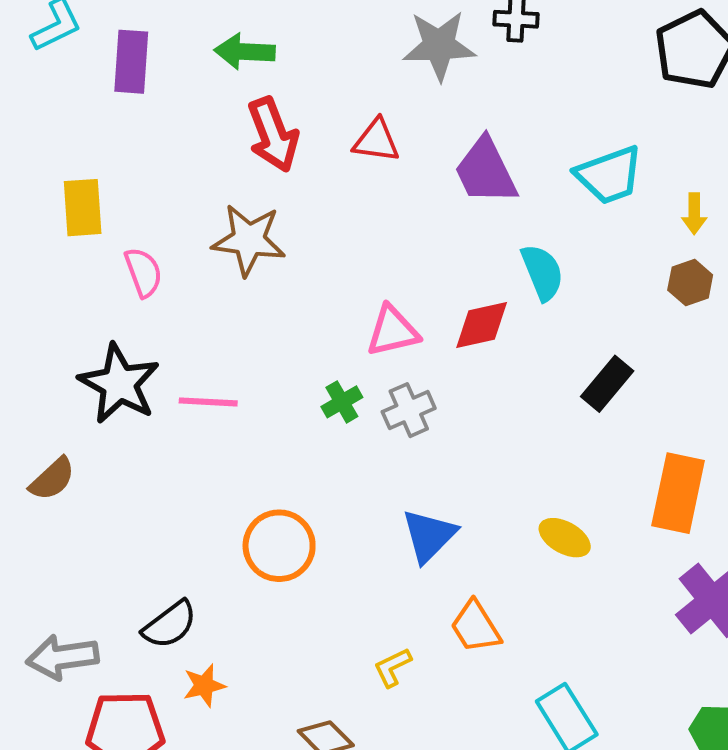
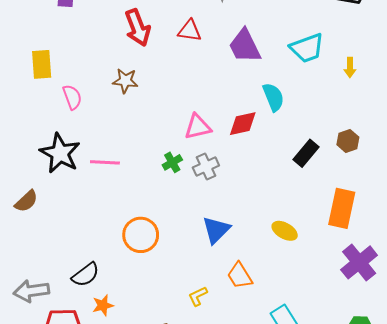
brown star: (249, 240) -> (125, 81), size x0.7
brown hexagon: (690, 282) -> (348, 141), moved

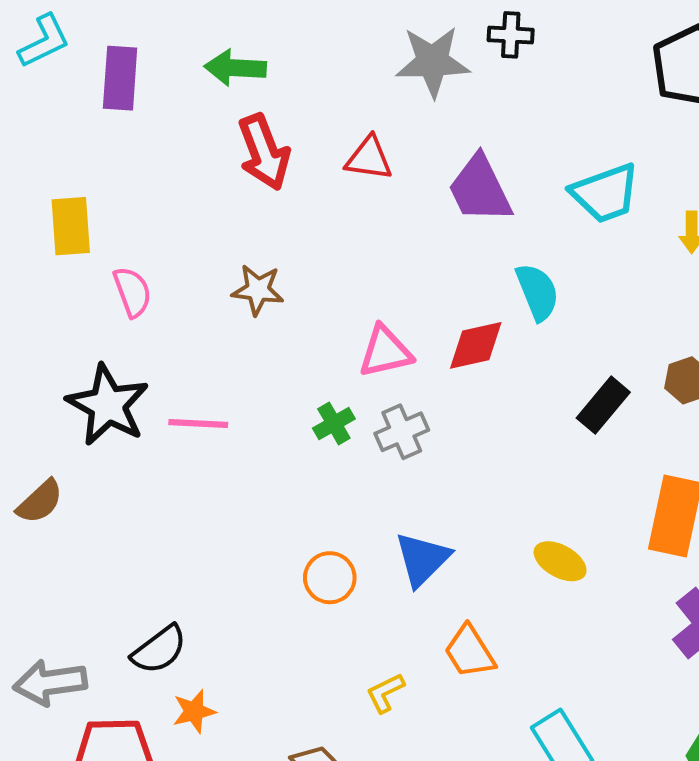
brown star: (125, 81) -> (258, 290), moved
orange circle: (141, 235) -> (330, 578), moved, size x0.7

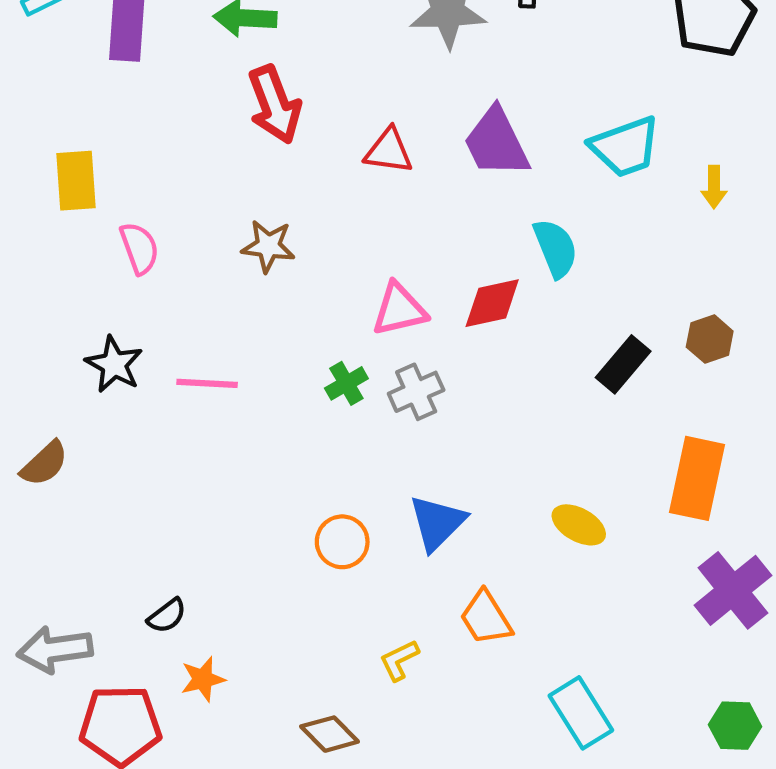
red triangle: (369, 158) -> (389, 151), moved
black star: (108, 405) -> (114, 364), size x0.7
black semicircle: (159, 650) -> (167, 616), size x0.7

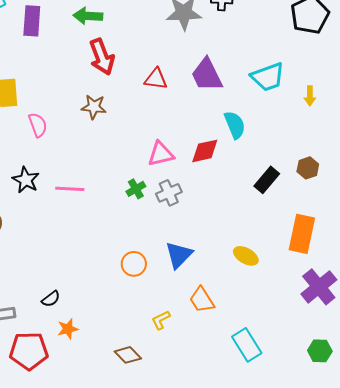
brown star: (268, 246) -> (94, 107), moved

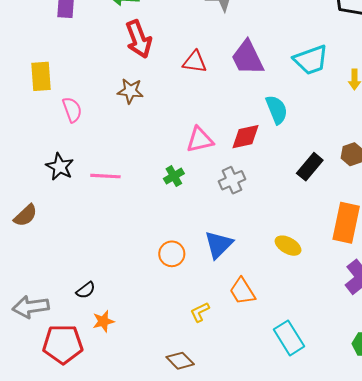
gray cross: (169, 193) -> (232, 180), moved
brown diamond: (128, 355) -> (180, 361), moved

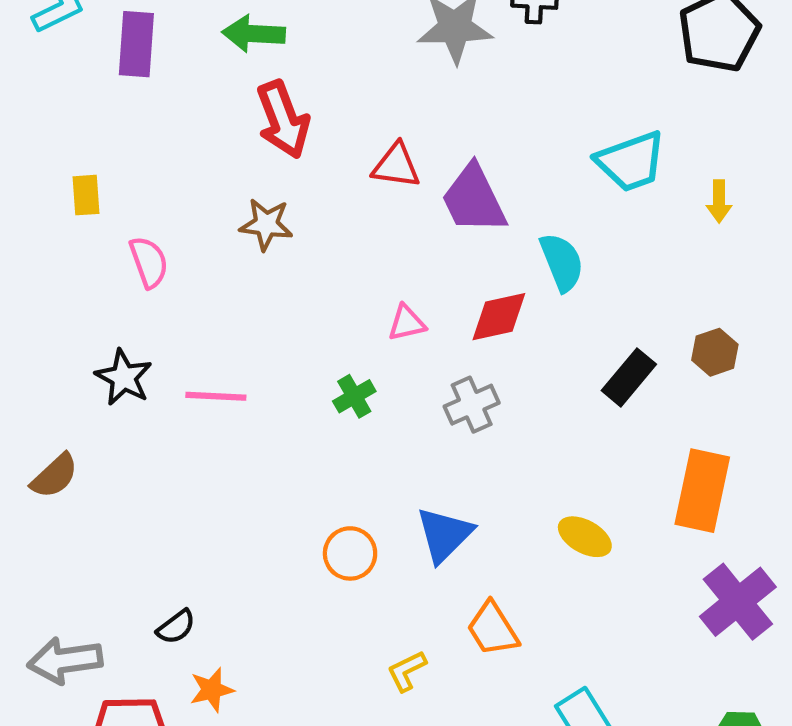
purple trapezoid: (248, 58) -> (474, 199), moved
yellow rectangle: (41, 76) -> (86, 195), size x0.7
pink triangle: (200, 140) -> (407, 323), size x0.7

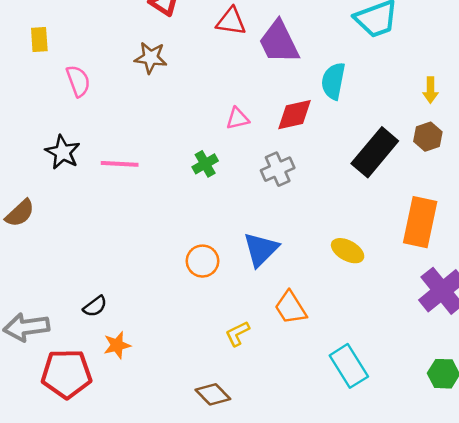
yellow arrow: (719, 201) -> (430, 90), moved
cyan semicircle: (562, 262) -> (333, 81), turned -147
black rectangle: (629, 377) -> (375, 152), size x1.4

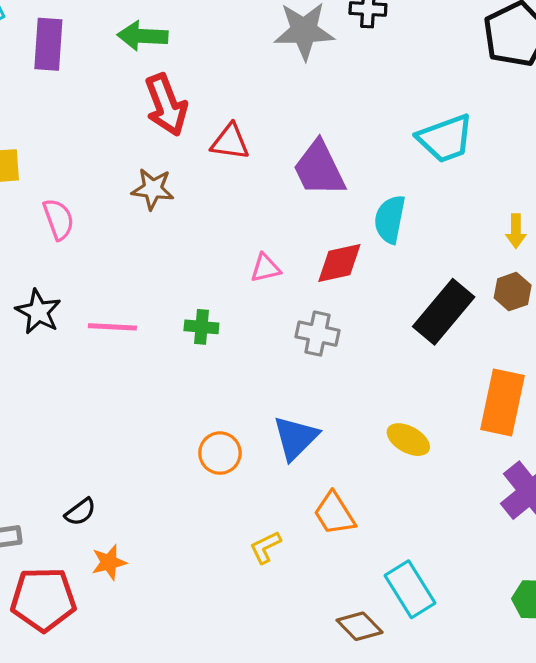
red triangle: (231, 21) -> (230, 142), moved
green cross: (205, 164) -> (201, 327), moved, turned 35
gray cross: (278, 169) -> (317, 334), turned 36
brown diamond: (213, 394) -> (360, 626), moved

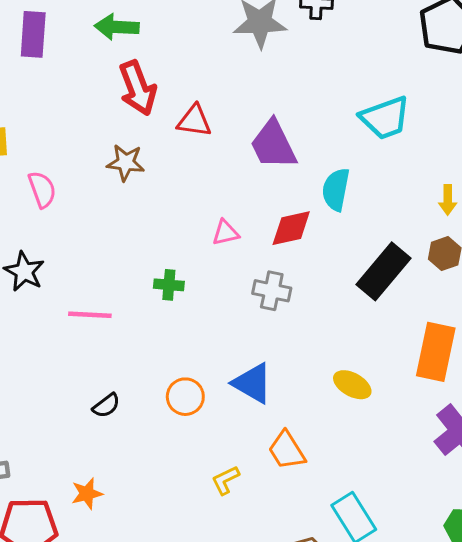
pink line: (112, 327) -> (90, 315), moved
blue triangle: (296, 438) -> (252, 383), turned -45
black semicircle: (80, 512) -> (106, 406), moved

